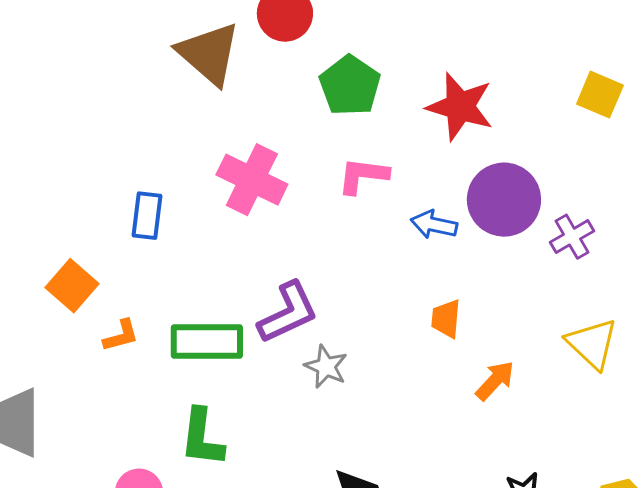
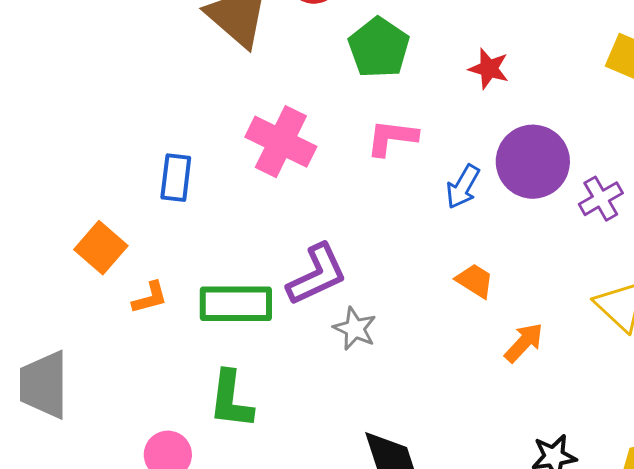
red star: (460, 107) -> (489, 69), size x0.6
blue arrow: (434, 225) -> (463, 187), turned -72
orange trapezoid: (446, 319) -> (475, 281), turned 117

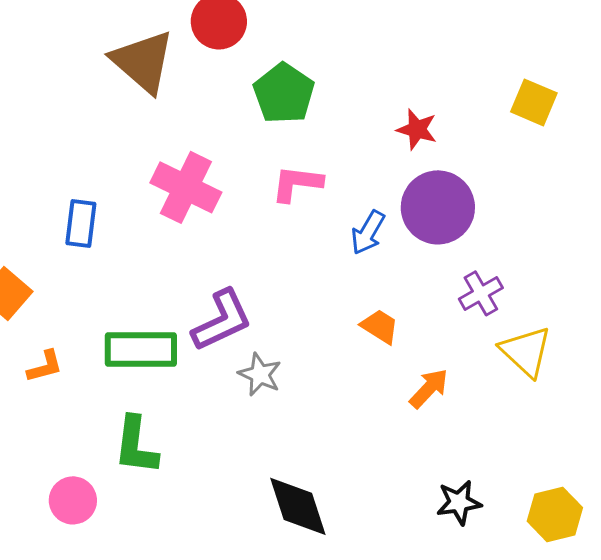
red star: (489, 69) -> (417, 129), moved
purple cross: (601, 199) -> (481, 293), moved
orange L-shape: (150, 298) -> (45, 366), moved

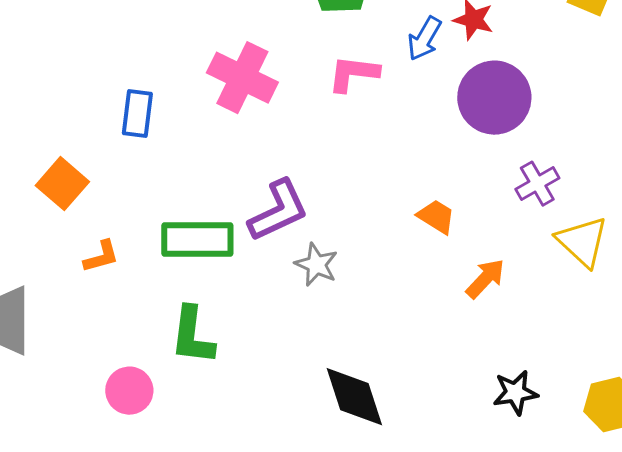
blue arrow: (368, 232) -> (424, 39), moved

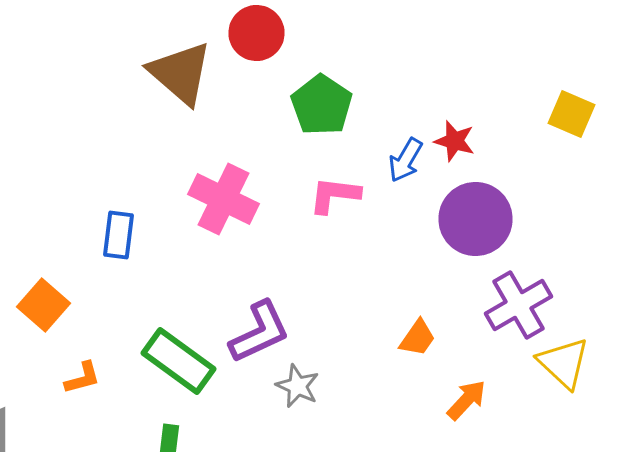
purple cross: (537, 184) -> (518, 305), size x1.5
orange trapezoid: (436, 217) -> (418, 338), turned 93
green rectangle: (197, 240) -> (178, 361), turned 36

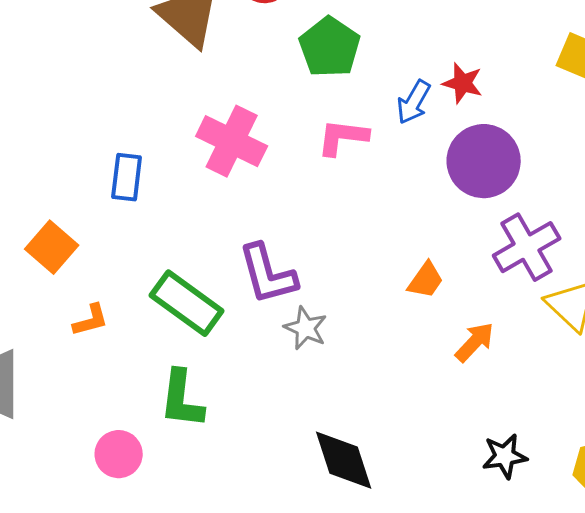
purple L-shape: (260, 332) -> (268, 274), turned 100

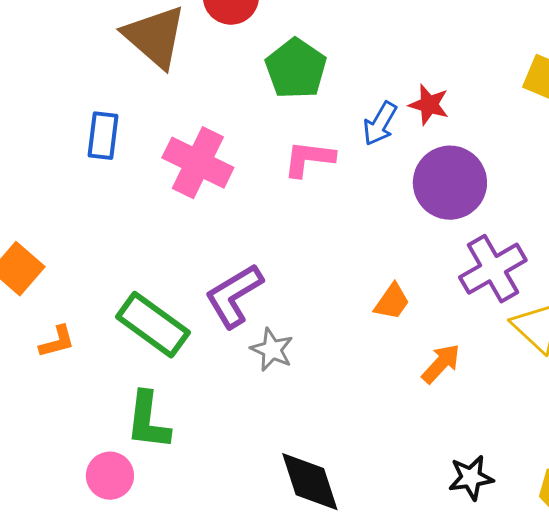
blue rectangle: (127, 177) -> (103, 136), moved
purple L-shape: (268, 274) -> (234, 296), turned 74
pink circle: (119, 454) -> (110, 476), moved

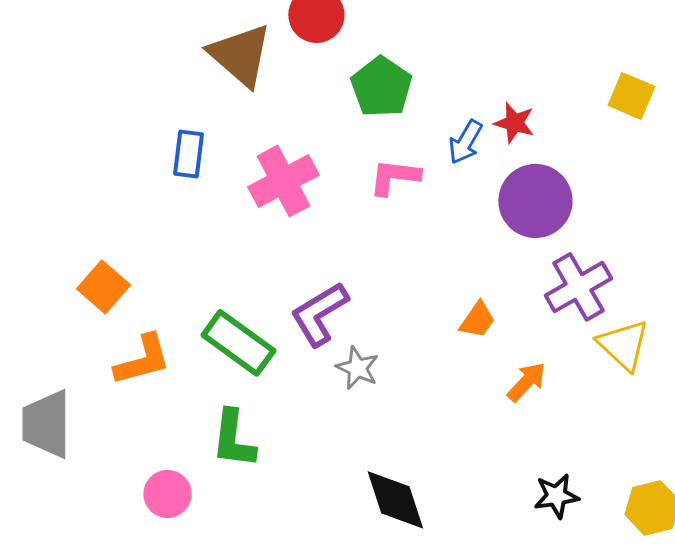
pink cross: (198, 163) -> (283, 181), turned 36
orange L-shape: (57, 342) -> (142, 360), size x1.6
pink circle: (110, 476) -> (167, 494), moved

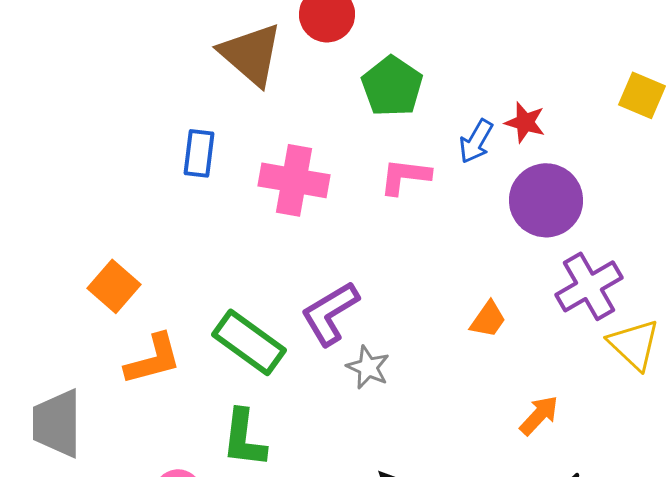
pink cross: (283, 181) -> (294, 180), turned 38
orange arrow: (526, 382) -> (539, 415), moved

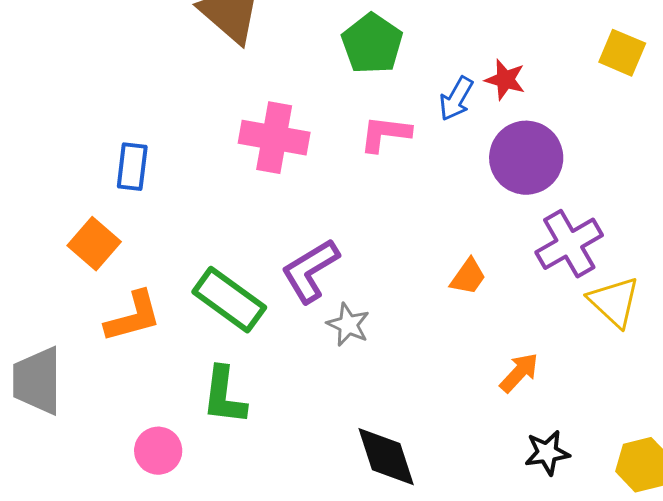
blue rectangle: (199, 153) -> (132, 167), moved

